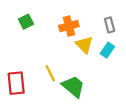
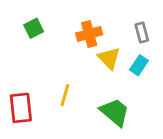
yellow line: (50, 73) -> (65, 95), turned 42
green trapezoid: (73, 86) -> (115, 112), moved

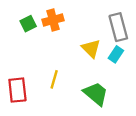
gray rectangle: (142, 33) -> (118, 27), size x1.6
orange cross: (89, 34) -> (53, 20), moved

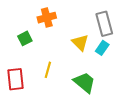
green square: (28, 24) -> (25, 38), moved

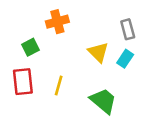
gray rectangle: (104, 24) -> (128, 29), size x0.7
red rectangle: (15, 79) -> (23, 82), moved

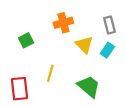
orange cross: (57, 22) -> (63, 23), moved
red rectangle: (23, 82) -> (19, 89), moved

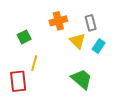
gray rectangle: (110, 25) -> (91, 23), moved
yellow line: (50, 73) -> (34, 63), moved

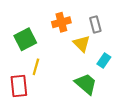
green square: (24, 37) -> (25, 39), size x1.5
cyan rectangle: (99, 46) -> (104, 60), moved

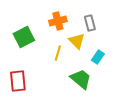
yellow line: (36, 67) -> (58, 53), moved

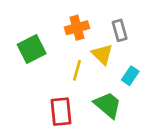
red rectangle: (18, 81) -> (61, 112), moved

